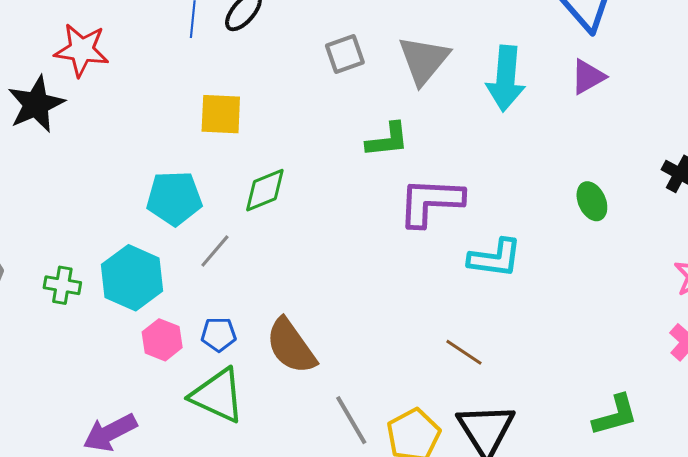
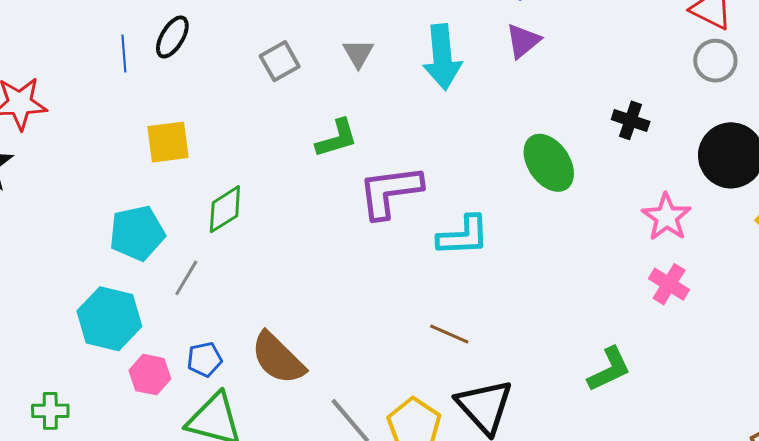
gray triangle: (424, 60) -> (358, 53), size x0.6
green ellipse: (592, 201) -> (549, 163), size x1.5
green cross: (62, 285) -> (50, 411), moved

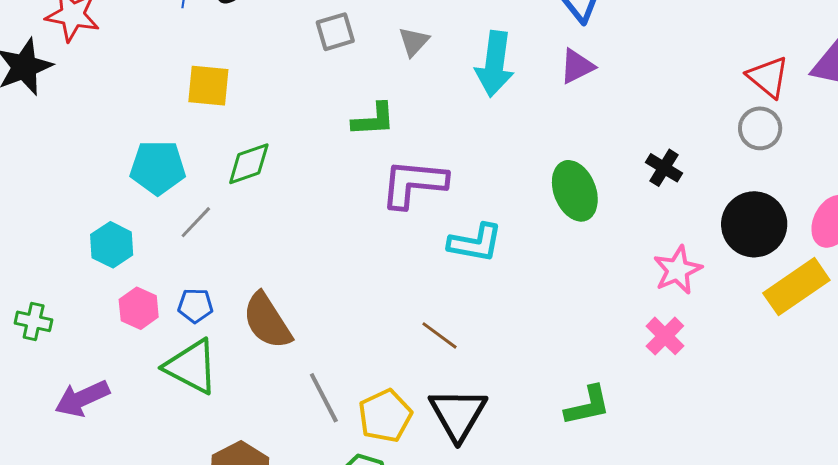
cyan hexagon: (109, 319) -> (112, 245), size x0.7

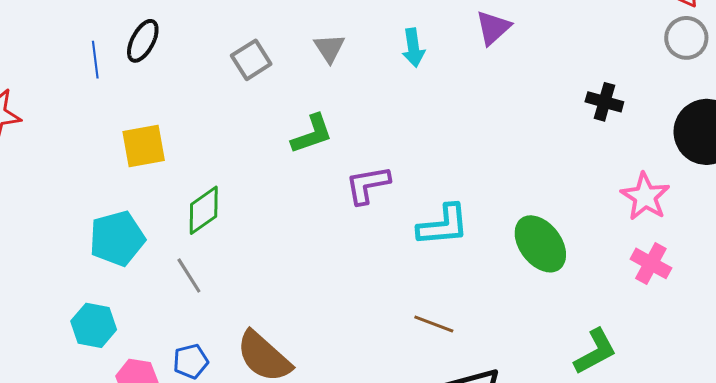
cyan arrow: (495, 64) -> (413, 48), size x0.6
purple L-shape: (414, 184) -> (368, 185), size x0.7
green ellipse: (575, 191) -> (540, 244), moved
gray line: (196, 222) -> (189, 276), moved, turned -60

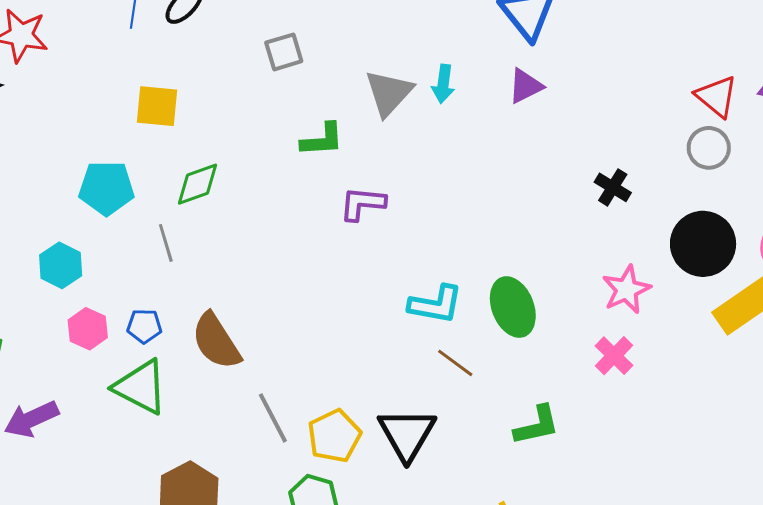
gray triangle: (329, 48) -> (389, 93), moved, size x1.6
cyan L-shape: (443, 225) -> (436, 304), moved
brown line: (434, 324) -> (455, 363), moved

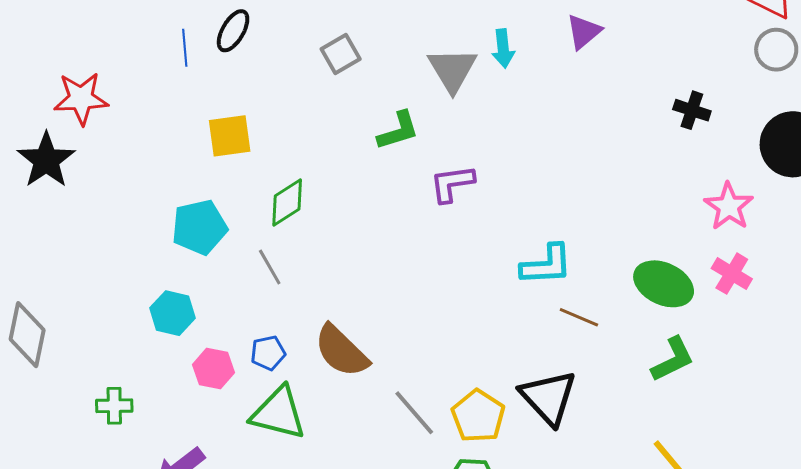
green ellipse: (513, 307) -> (664, 284), moved, turned -30

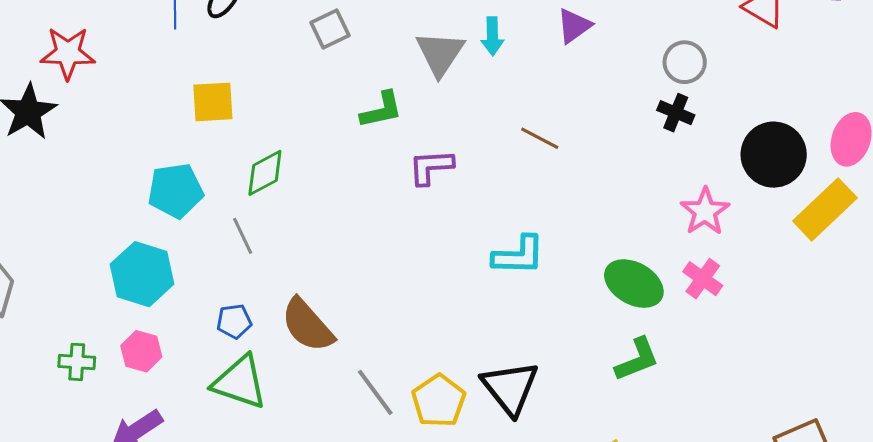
gray circle: (776, 50) -> (685, 62), moved
cyan hexagon: (173, 313) -> (142, 274), size x1.4
brown line: (579, 317) -> (540, 138), moved
pink hexagon: (213, 369) -> (141, 351), moved

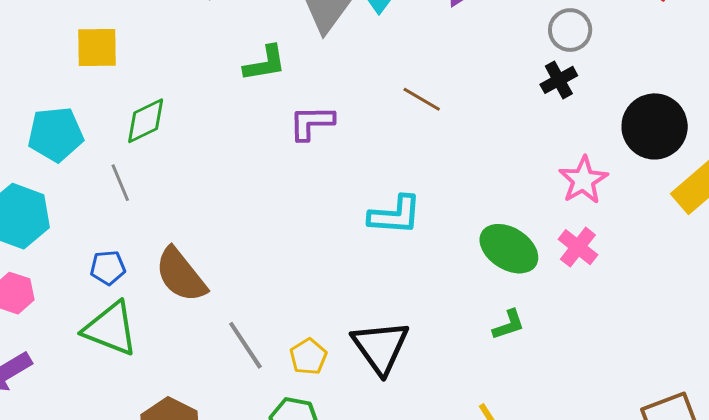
black cross: (676, 113) -> (559, 80), turned 36
green L-shape: (637, 359) -> (509, 325), size x0.7
yellow pentagon: (439, 401) -> (308, 357), size x0.7

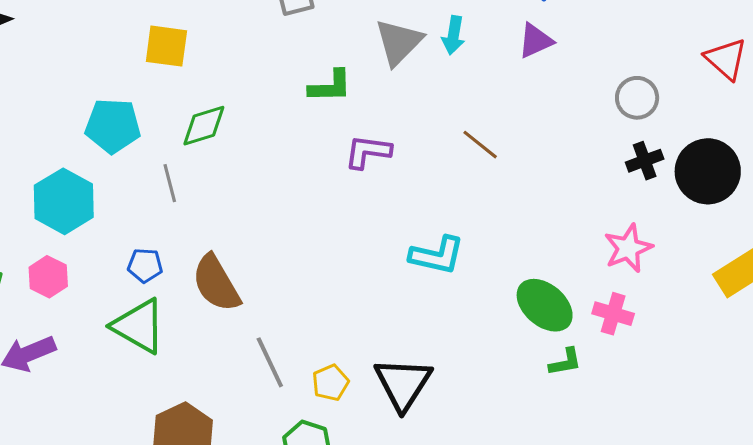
black cross: (559, 80) -> (645, 161), moved
black circle: (655, 126) -> (708, 171), moved
pink cross: (578, 247) -> (613, 314), turned -30
green L-shape: (509, 325) -> (565, 362), moved

